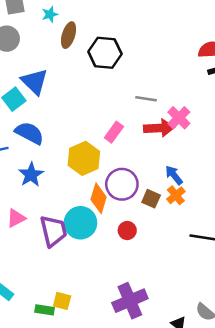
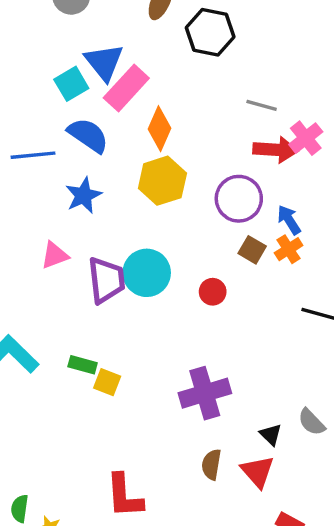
pink rectangle: (114, 132) -> (126, 88), moved, size x1.5
purple circle: (122, 184) -> (239, 199), moved
orange diamond: (99, 198) -> (160, 129), moved
green rectangle: (45, 310) -> (83, 365), moved

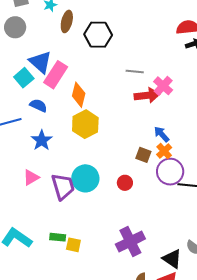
blue semicircle: (88, 135) -> (38, 105), size x0.7
purple circle: (239, 199) -> (170, 172), moved
black triangle: (271, 434) -> (172, 259), size x1.5

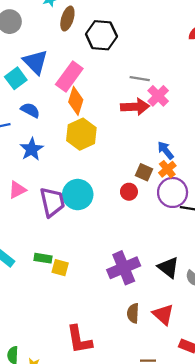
pink rectangle: (56, 75) -> (69, 76), moved
pink cross: (163, 86) -> (158, 96), moved
red arrow: (147, 95) -> (135, 107), moved
red circle: (125, 183) -> (129, 192), moved
black triangle: (172, 259) -> (168, 267), moved

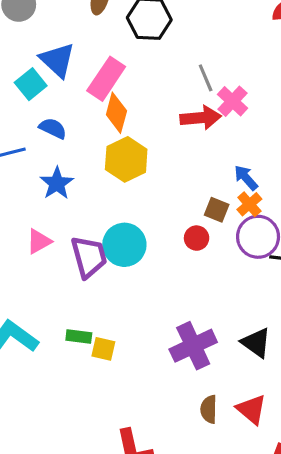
gray line: (140, 79) -> (206, 78), turned 60

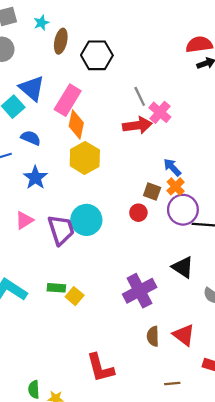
black triangle: (256, 343) -> (183, 267), moved
yellow square: (103, 349) -> (75, 296), turned 30

